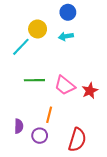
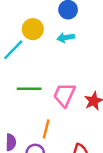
pink trapezoid: (65, 85) -> (64, 95), turned 75

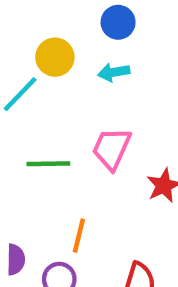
pink trapezoid: (64, 95) -> (112, 149), moved

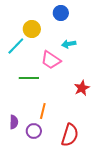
cyan arrow: (114, 72) -> (69, 44), moved
pink trapezoid: (112, 149) -> (51, 60), moved, turned -80

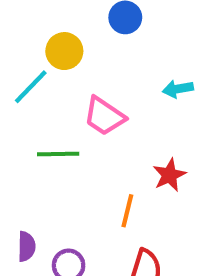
cyan arrow: (69, 44) -> (178, 89), moved
orange line: (43, 111) -> (127, 211), moved

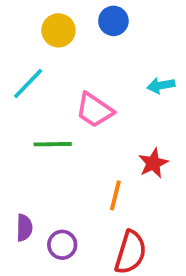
yellow circle: (64, 51) -> (58, 30), moved

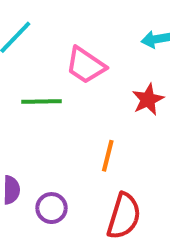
red star: (153, 163) -> (148, 99), moved

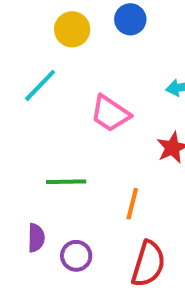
green line: (41, 102) -> (66, 182), moved

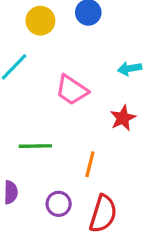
purple circle: (76, 256) -> (59, 204), moved

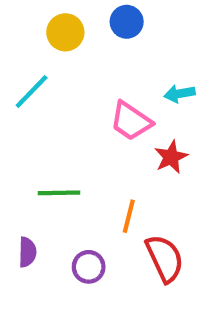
pink trapezoid: (72, 90) -> (131, 121), moved
red semicircle: (103, 214) -> (165, 258), moved, turned -42

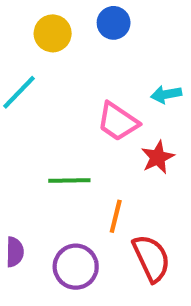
green line: (59, 193) -> (69, 180), moved
purple circle: (89, 267) -> (76, 267), size x1.4

